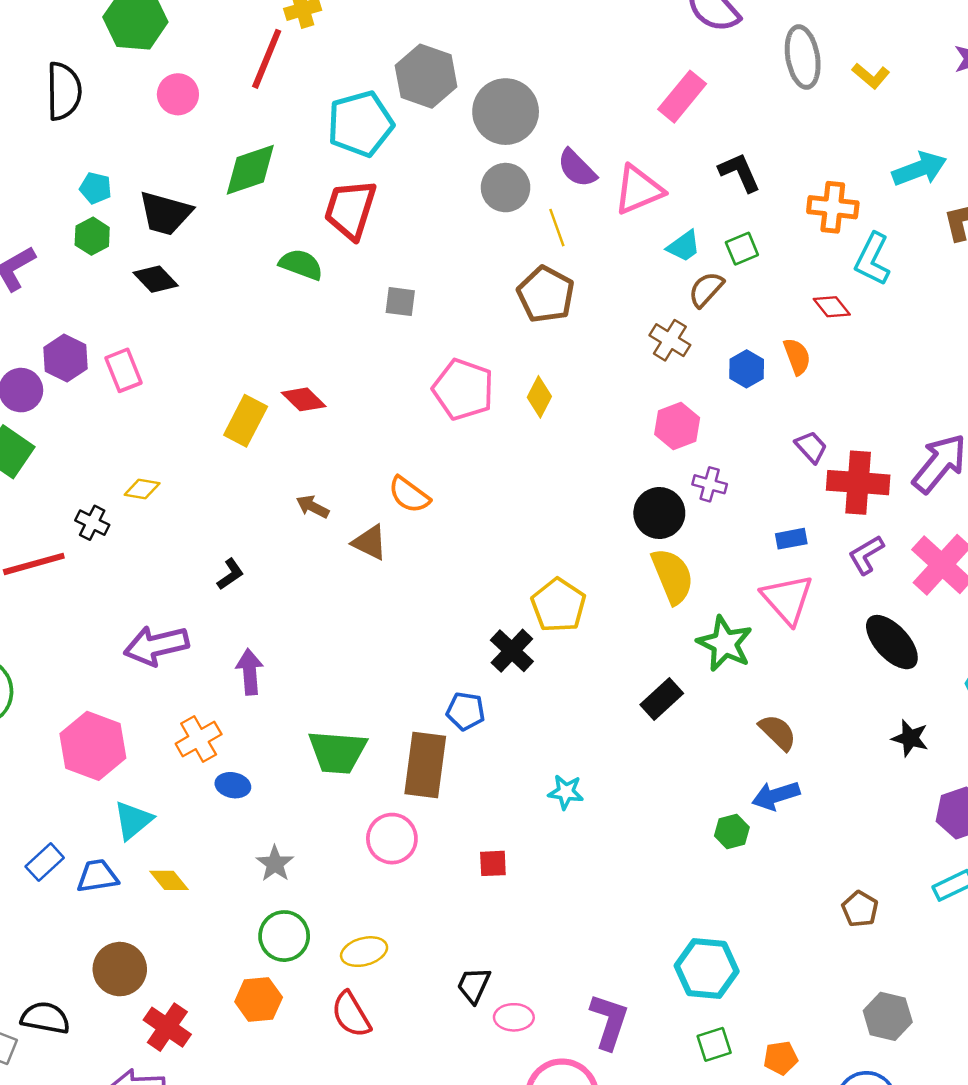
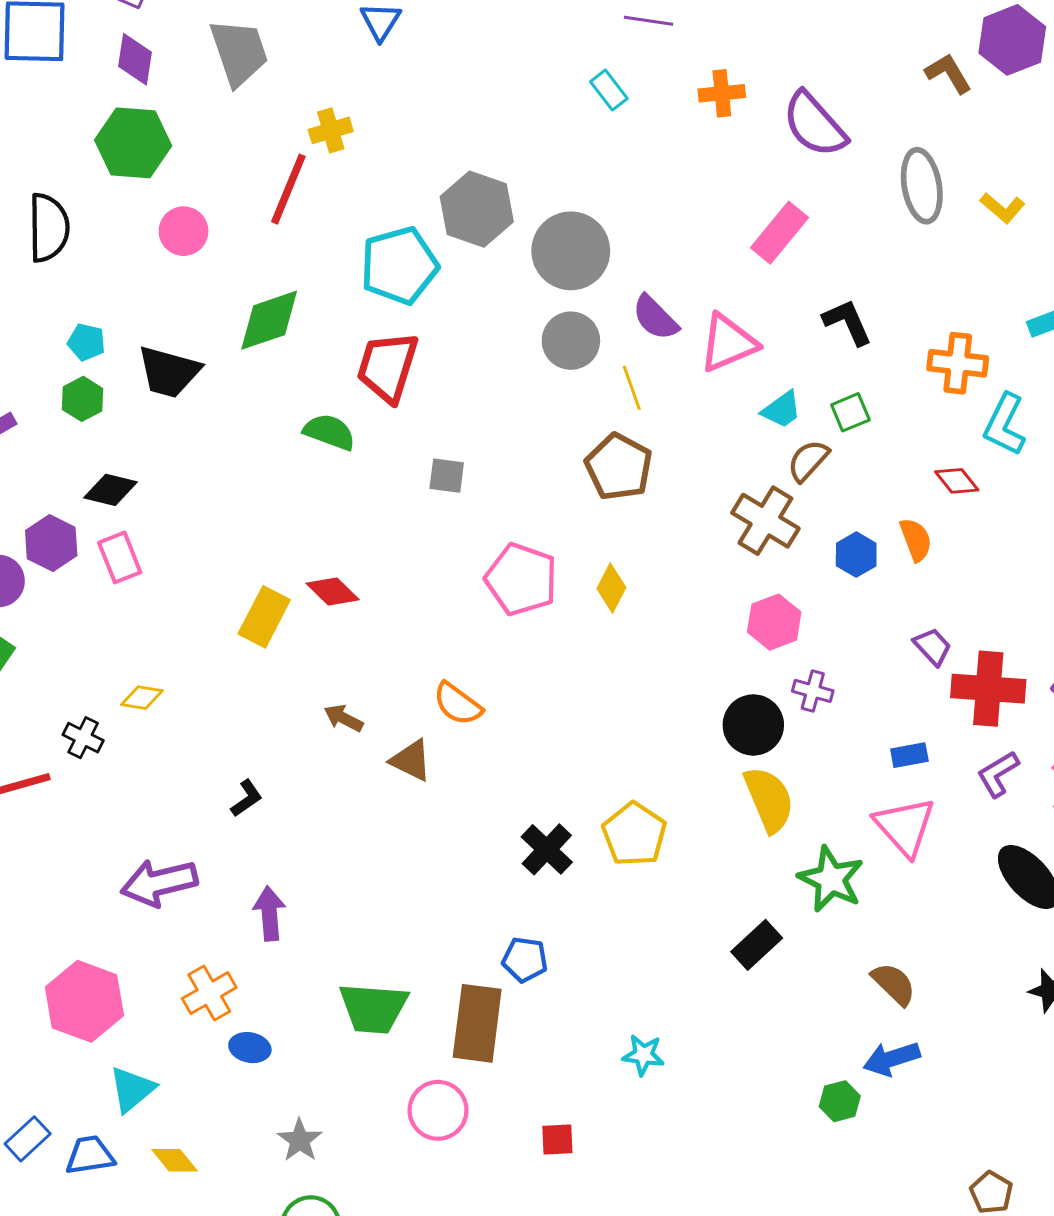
black diamond: (156, 279) -> (110, 490), moved, turned -33
brown cross: (670, 340) -> (765, 521), size x1.4
black cross: (512, 651) -> (547, 849), moved

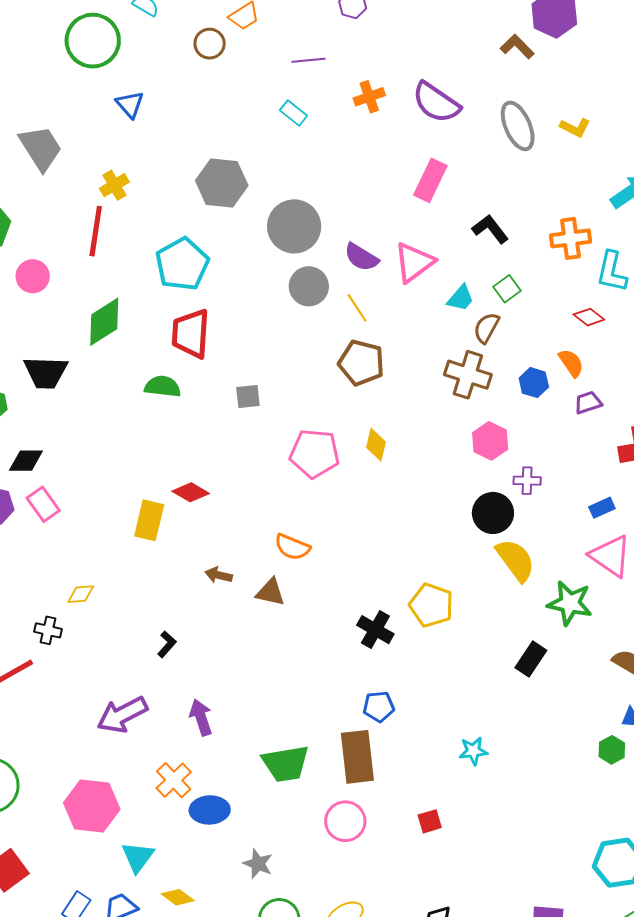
gray hexagon: (477, 209) -> (222, 183), moved
purple trapezoid: (933, 647) -> (588, 403), moved, turned -52
blue ellipse: (250, 1048) -> (210, 810), size x1.4

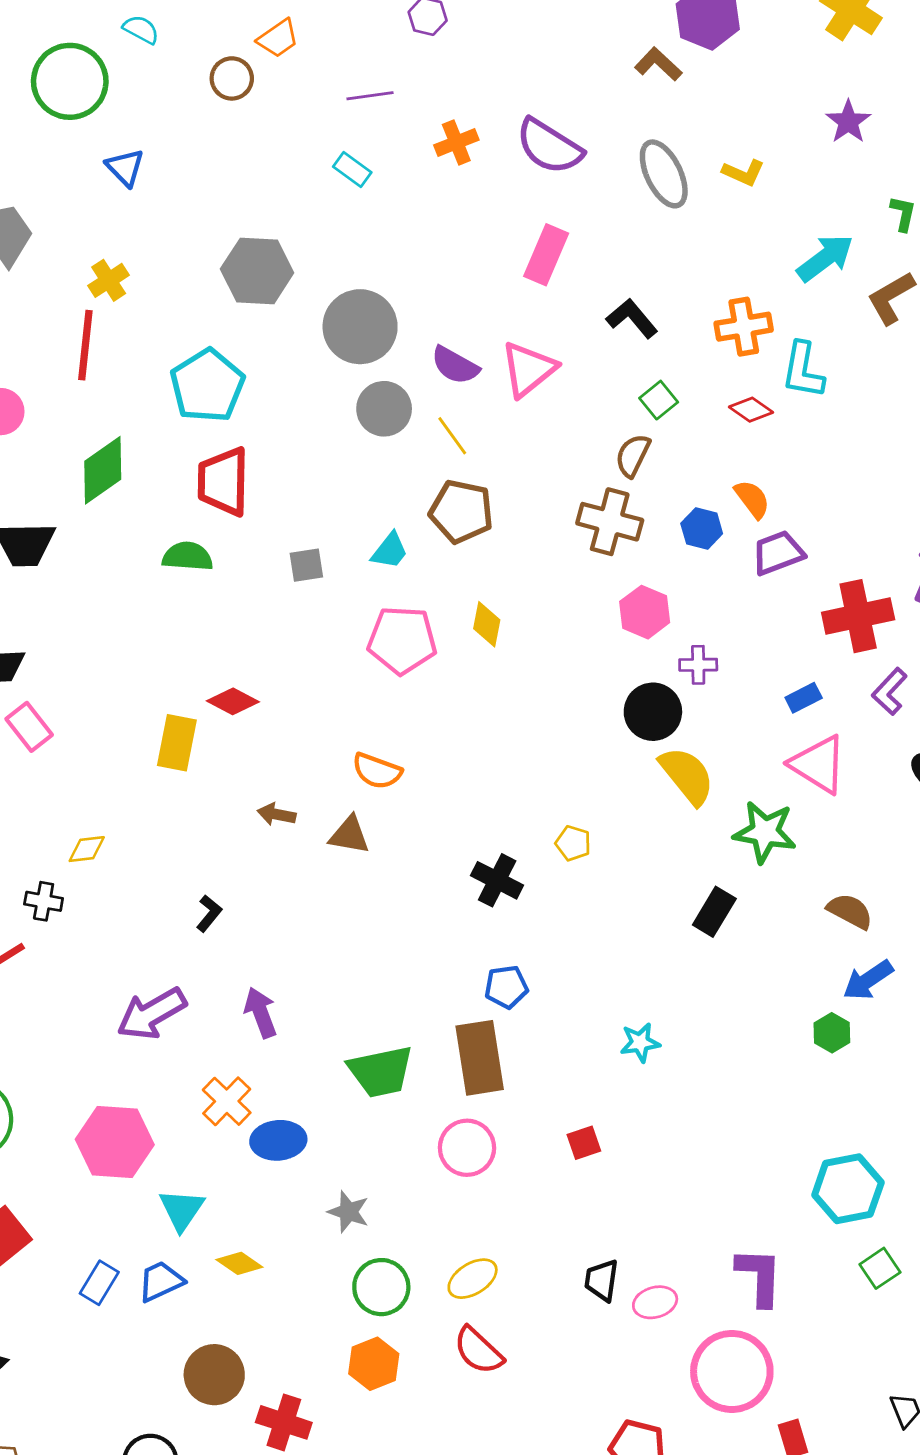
cyan trapezoid: (461, 298) -> (390, 551), moved
red diamond: (589, 317) -> (751, 410), moved
purple trapezoid: (588, 403) -> (778, 553), size x1.4
yellow pentagon: (431, 605) -> (573, 843), size x0.6

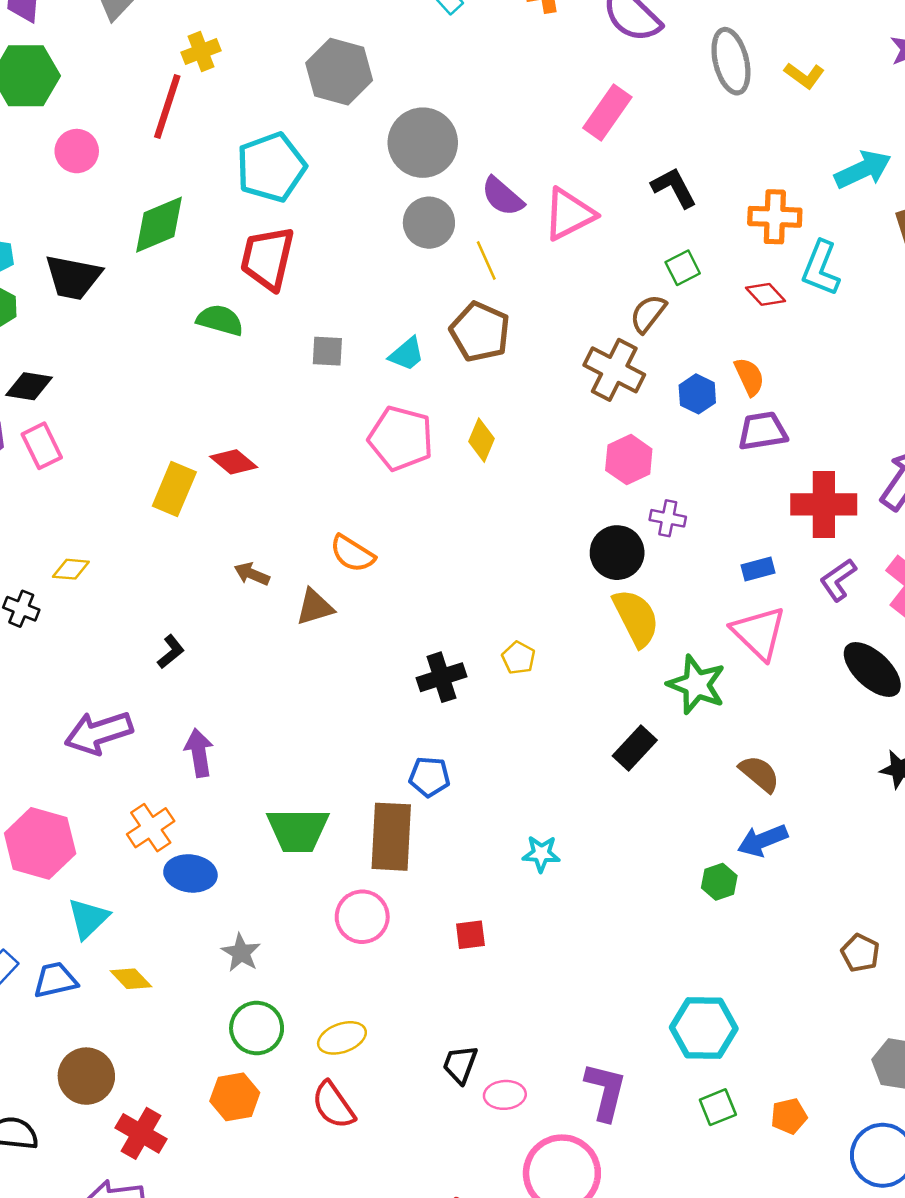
brown triangle: (349, 835) -> (315, 607), turned -39
black cross: (497, 880) -> (441, 677), turned 33

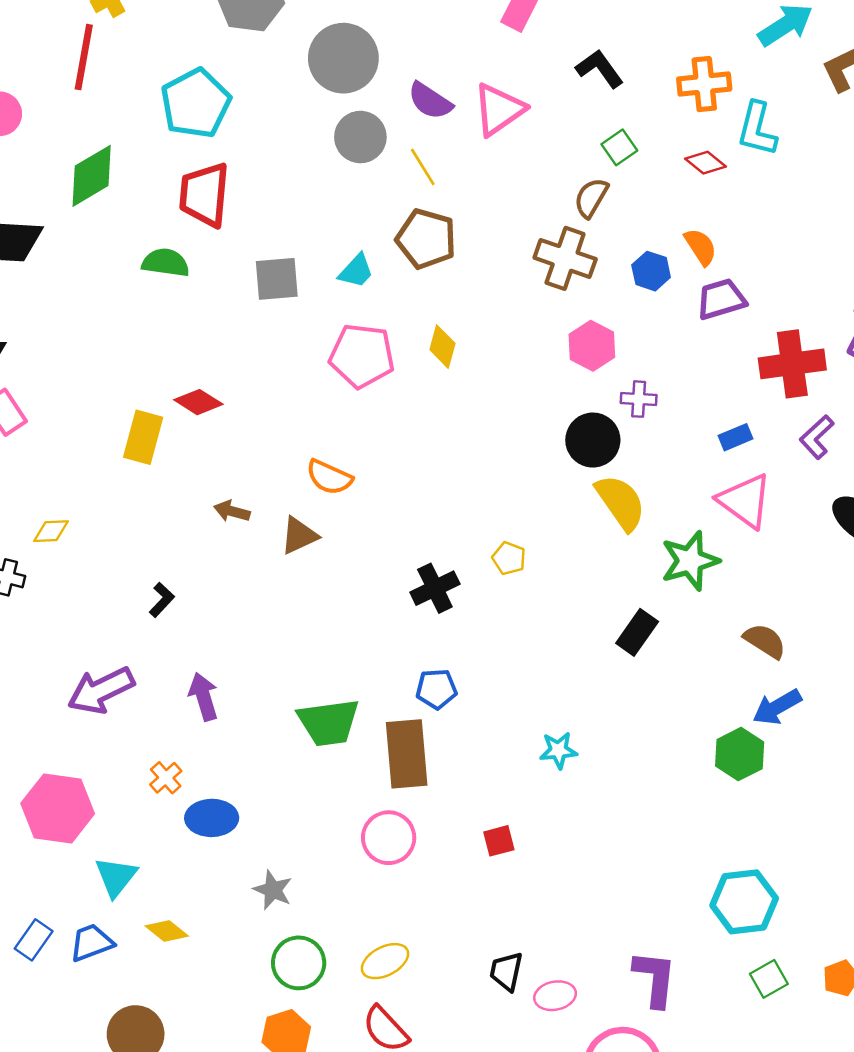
gray square: (327, 351) -> (277, 279), size x1.4
green star: (697, 685) -> (690, 561), turned -30
orange cross: (151, 828) -> (166, 778), size x0.7
green trapezoid: (298, 830) -> (329, 722), moved
green hexagon: (719, 882) -> (740, 754), size x1.4

